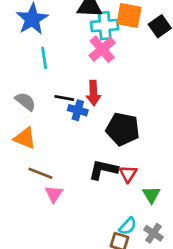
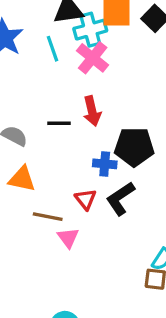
cyan line: (44, 58) -> (52, 49), moved
blue cross: (78, 110) -> (105, 164), moved
black L-shape: (103, 170) -> (120, 198), turned -36
red triangle: (128, 174) -> (86, 199), moved

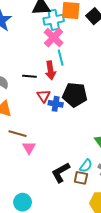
cyan line: (52, 49) -> (61, 58), moved
black L-shape: (120, 198) -> (61, 172), moved
red triangle: (86, 199) -> (44, 96), moved

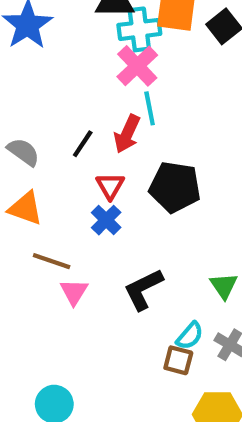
red arrow: (50, 70) -> (127, 134), turned 30
black line: (29, 76) -> (83, 144), turned -64
blue cross: (56, 104) -> (106, 220), moved, turned 32
black L-shape: (61, 172) -> (143, 289), moved

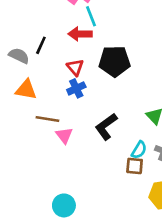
red arrow: (127, 134) -> (80, 34), turned 75
black line: (83, 144) -> (41, 45), moved
blue cross: (106, 220) -> (76, 88), turned 30

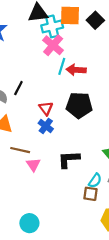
cyan line: (91, 16) -> (62, 66), turned 35
red arrow: (80, 34) -> (76, 70), moved
blue cross: (76, 88) -> (46, 126), turned -32
black L-shape: (106, 127) -> (69, 159), turned 30

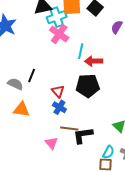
cyan line: (62, 66) -> (81, 51), moved
red arrow: (76, 70) -> (94, 61), moved
brown line: (20, 150) -> (69, 128), moved

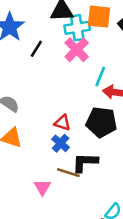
black line: (32, 75) -> (36, 49), moved
red triangle: (58, 91) -> (62, 123), turned -40
black L-shape: (83, 135) -> (85, 162), moved

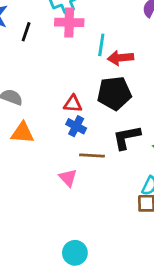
pink cross: (77, 50) -> (69, 22), turned -30
black L-shape: (85, 162) -> (127, 137), moved

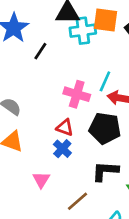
pink cross: (69, 22) -> (77, 94), moved
brown line: (92, 155) -> (78, 201), moved, turned -60
pink triangle: (68, 178) -> (41, 180), moved

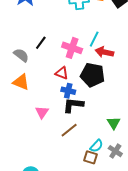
black line: (40, 51) -> (41, 43), moved
blue cross: (62, 149) -> (68, 91), moved, turned -32
black L-shape: (105, 171) -> (73, 105), moved

